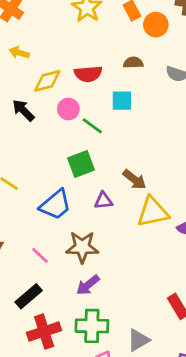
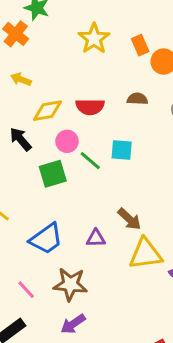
cyan square: (122, 101) -> (122, 150), moved
green square: (81, 164) -> (53, 174), moved

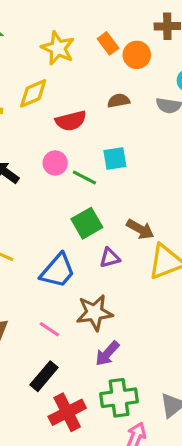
yellow diamond: (48, 111) -> (33, 93), moved
green square: (53, 174) -> (87, 223), moved

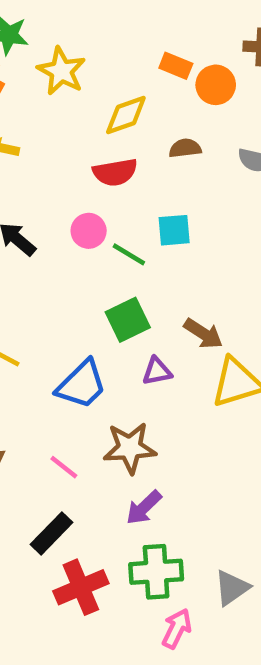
orange rectangle: (108, 43) -> (176, 66), turned -35
yellow star: (58, 48) -> (61, 71), moved
yellow diamond: (33, 93) -> (126, 115), moved

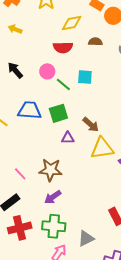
blue trapezoid: (82, 385) -> (30, 110), moved, turned -140

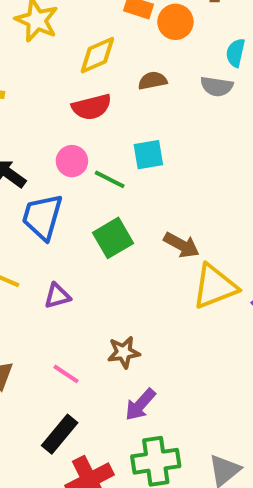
blue trapezoid: (30, 110) -> (42, 217), moved, turned -65
purple triangle: (68, 138) -> (57, 296), moved
brown star: (51, 170) -> (124, 352), size x0.7

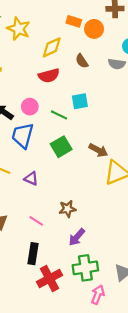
brown semicircle: (153, 81) -> (82, 61), turned -112
pink circle: (72, 161) -> (30, 107), moved
purple triangle: (57, 296) -> (31, 178), turned 40
black rectangle: (60, 434) -> (33, 254), turned -30

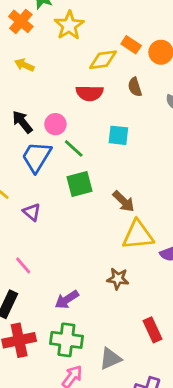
orange rectangle: (74, 21) -> (131, 45), moved
green line: (59, 115) -> (74, 148), moved
brown star: (67, 209) -> (118, 279), moved

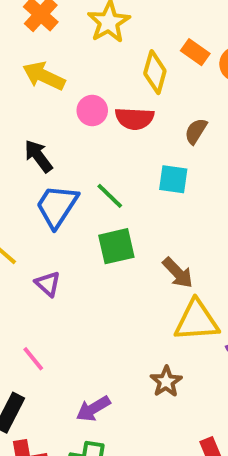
yellow diamond: (103, 60) -> (155, 72), turned -68
yellow arrow: (24, 65) -> (44, 76), size x1.5
brown semicircle: (135, 87) -> (196, 131), moved, turned 48
pink circle: (55, 124) -> (92, 110), moved
brown star: (118, 279) -> (166, 382), turned 30

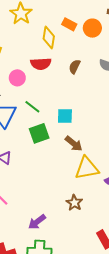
pink circle: (92, 110) -> (17, 78), moved
cyan square: (173, 179) -> (65, 116), moved

